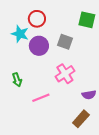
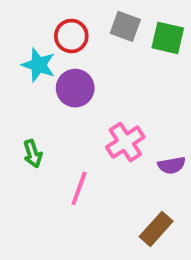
gray square: (65, 42) -> (125, 26), moved
purple semicircle: (89, 95) -> (172, 165), moved
pink line: (41, 98) -> (79, 188), turned -48

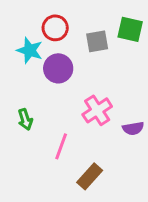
gray square: (125, 26) -> (97, 41), moved, turned -30
brown rectangle: (156, 229) -> (90, 176), moved

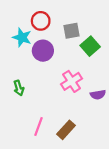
green square: (130, 29) -> (90, 46), moved, turned 36
pink line: (61, 146) -> (38, 126), moved

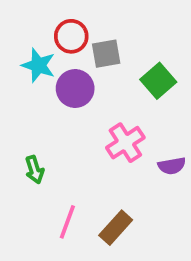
gray square: (71, 31) -> (106, 54), moved
green arrow: (19, 88) -> (35, 170), moved

